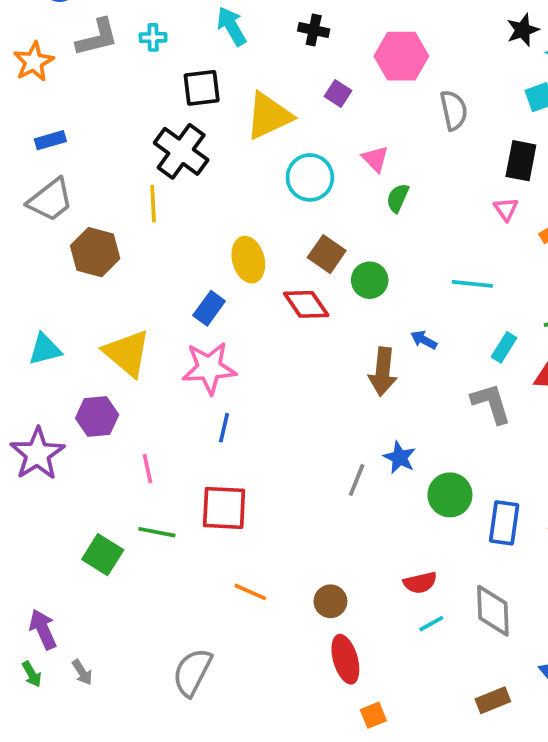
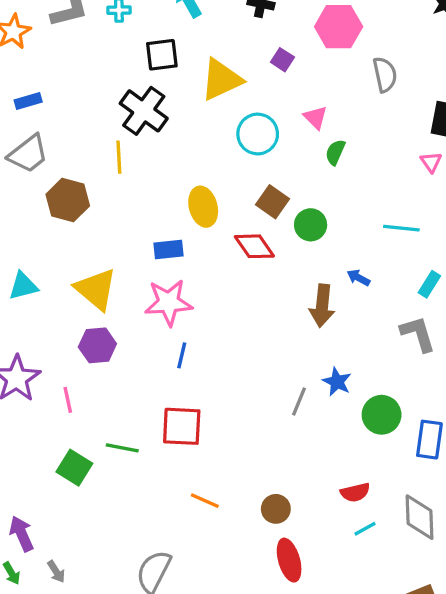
blue rectangle: (209, 308) -> (169, 250), turned 48
purple hexagon: (97, 416) -> (97, 345), moved
pink line: (147, 469) -> (68, 400), moved

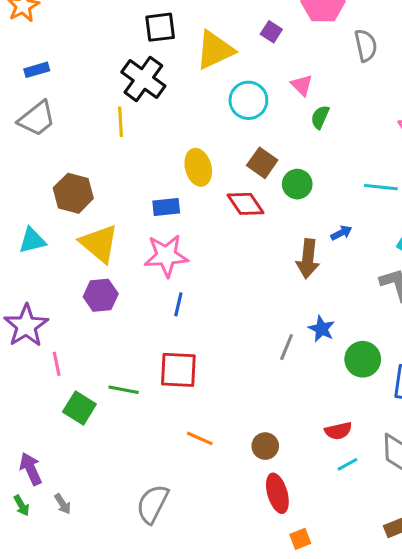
brown hexagon: (68, 200) -> (73, 193), moved
blue arrow: (358, 278) -> (341, 233), turned 125
pink line: (68, 400) -> (57, 364), moved

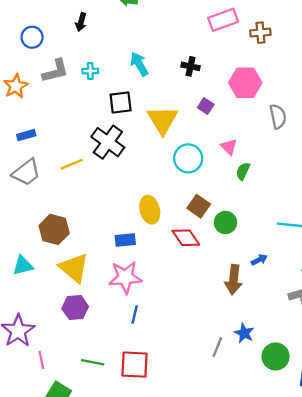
yellow triangle: (215, 50) -> (163, 120), turned -36
yellow line: (121, 122) -> (72, 164), moved, turned 70
green line: (124, 390) -> (93, 362), moved

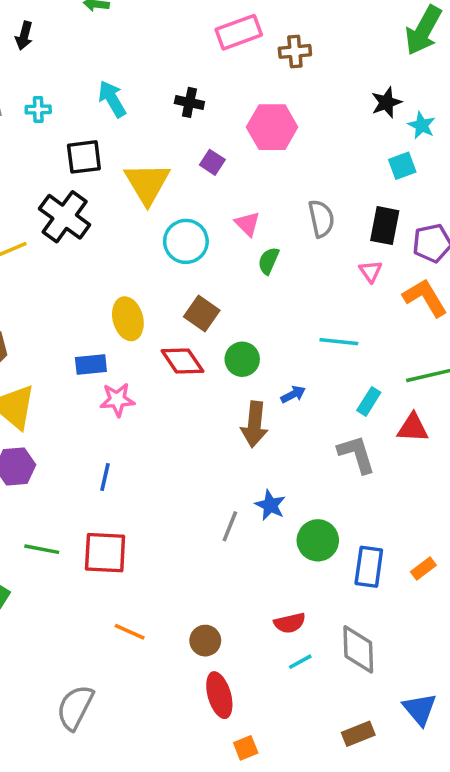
gray semicircle: (278, 116) -> (321, 219), moved
green circle: (225, 222) -> (242, 359), moved
pink star: (125, 277) -> (117, 400), moved, size x0.7

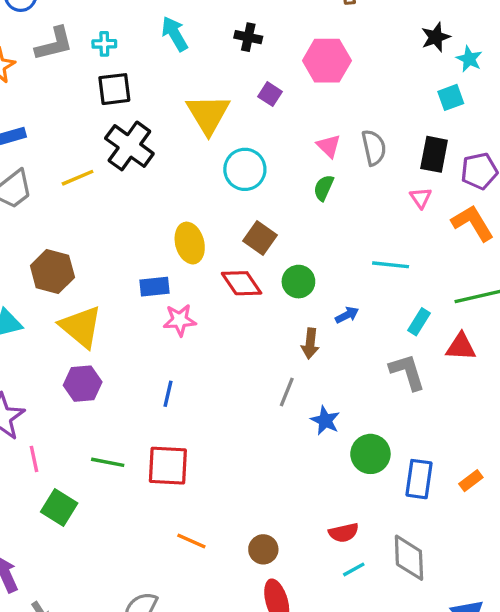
black square: (84, 157) -> (114, 89), moved
pink triangle: (247, 224) -> (329, 146), moved
brown arrow: (255, 424) -> (310, 343), size x0.7
gray line: (230, 526) -> (287, 392), moved

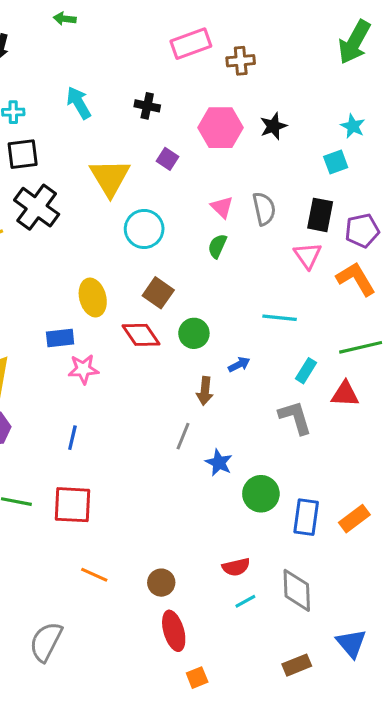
black star: (436, 37) -> (273, 126), moved
pink triangle: (421, 198) -> (308, 255), size x1.4
orange rectangle: (471, 481) -> (354, 519), size x1.4

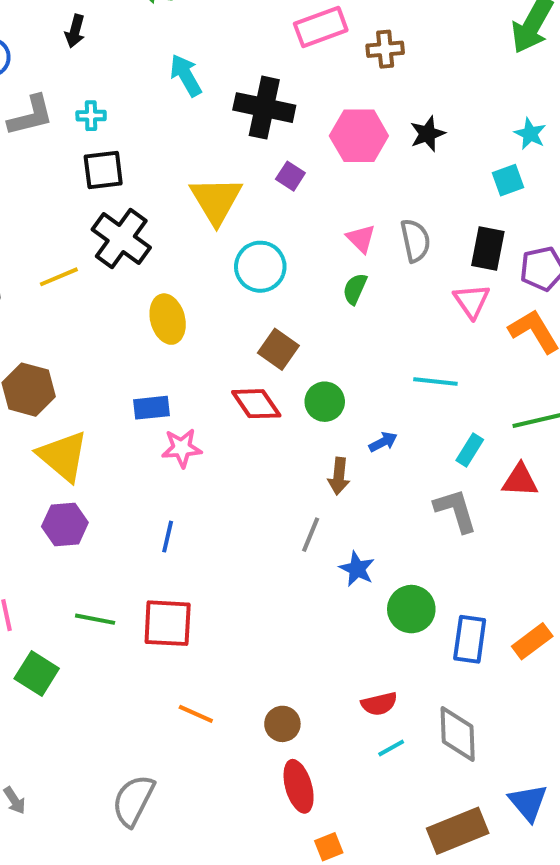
cyan arrow: (79, 103) -> (186, 75), moved
black cross: (147, 106) -> (264, 108), size x1.8
yellow ellipse: (93, 297) -> (168, 319), moved
brown rectangle: (297, 665) -> (458, 831), size x1.6

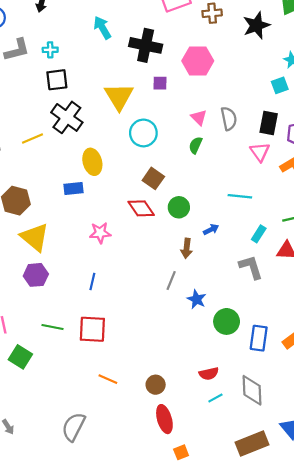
black star: (427, 134) -> (256, 25), moved, size x1.4
purple square: (290, 176) -> (160, 83), turned -32
blue rectangle: (152, 408) -> (74, 188), moved

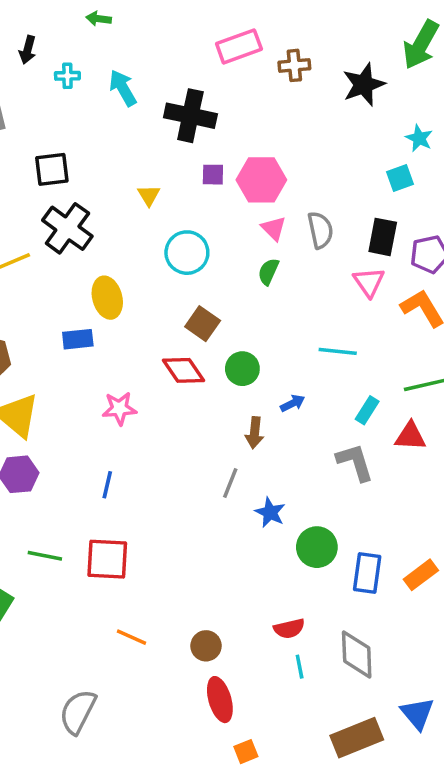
cyan cross: (50, 50) -> (67, 76), moved
pink hexagon: (198, 61) -> (261, 180), moved
yellow triangle: (119, 96) -> (149, 195), size x0.5
cyan line: (215, 398) -> (300, 667), turned -72

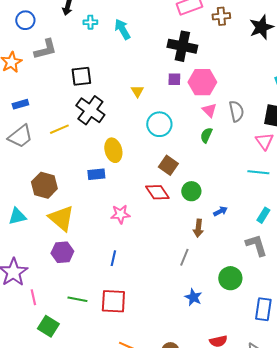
black cross: (190, 116) -> (182, 46), moved
cyan line: (338, 351) -> (258, 172), moved
blue star: (270, 512) -> (193, 297), moved
green circle: (317, 547) -> (230, 278), moved

